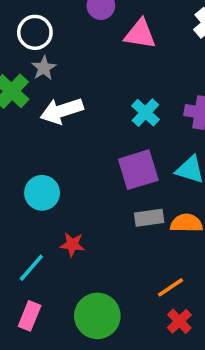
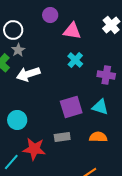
cyan cross: (145, 113) -> (75, 60), moved
gray rectangle: (149, 218) -> (62, 137), moved
red star: (72, 245) -> (34, 149), size x1.6

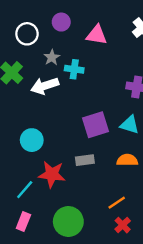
purple circle: (50, 15) -> (61, 22), moved
gray star: (18, 50) -> (52, 57), moved
cyan cross: (75, 60) -> (74, 69), moved, turned -35

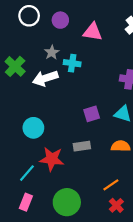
white circle: (27, 34) -> (29, 16), moved
purple square: (95, 125) -> (92, 114), size x0.7

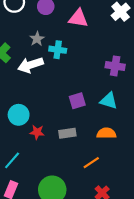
red star: (52, 159) -> (37, 132), moved, size x0.6
orange line: (111, 185) -> (91, 163), moved

